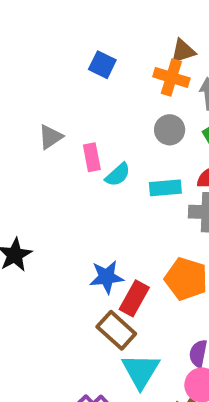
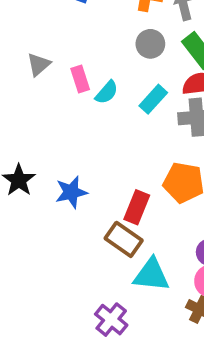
cyan rectangle: (165, 188) -> (153, 99), turned -36
blue star: (107, 277) -> (71, 192), moved
cyan triangle: (141, 371) -> (151, 275), turned -48

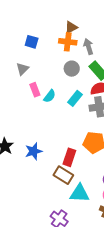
gray triangle: (39, 64) -> (22, 69), moved

